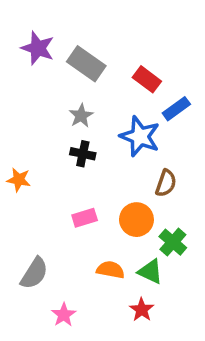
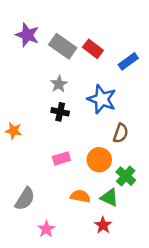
red rectangle: (147, 79) -> (93, 49), moved
blue rectangle: (176, 109) -> (128, 61), moved

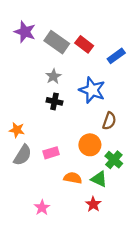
orange star: (14, 131) -> (17, 130), moved
pink rectangle: (61, 158) -> (51, 153), moved
gray semicircle: (25, 199) -> (23, 155), moved

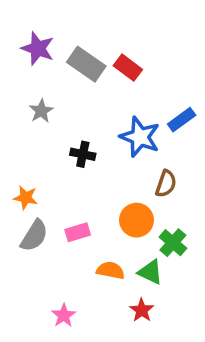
blue rectangle: (116, 56) -> (182, 120), moved
gray star: (53, 76) -> (41, 111), moved

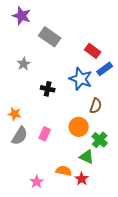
purple star: (38, 49) -> (22, 16), moved
red rectangle: (128, 68) -> (93, 51), moved
pink rectangle: (78, 232) -> (45, 134), turned -48
orange semicircle: (111, 270) -> (64, 171), moved

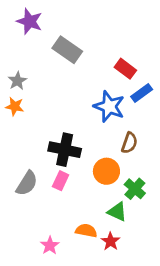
gray star: (24, 64) -> (17, 81), moved
black cross: (48, 89) -> (65, 150), moved, size x1.6
orange star: (15, 114) -> (15, 106), moved

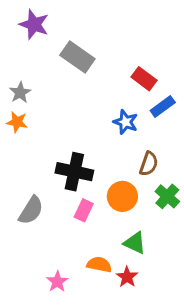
blue star: (109, 106) -> (125, 122), size x0.7
pink rectangle: (61, 181) -> (84, 210), moved
green cross: (135, 189) -> (167, 196), moved

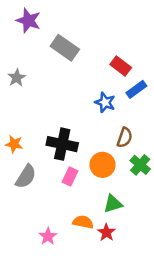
orange star: (17, 122) -> (14, 144), moved
green triangle: (135, 243) -> (113, 204), turned -42

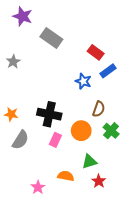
red star: (106, 232) -> (99, 181), moved

